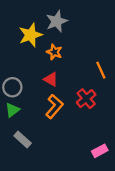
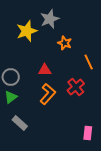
orange star: (54, 52) -> (65, 43), moved
red triangle: (51, 79) -> (45, 70), turned -32
pink rectangle: (100, 151) -> (88, 133), turned -56

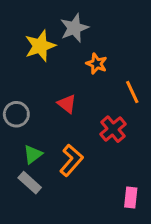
red triangle: (45, 70) -> (67, 104), turned 40
orange L-shape: (48, 94) -> (71, 160), moved
green triangle: (11, 97) -> (33, 154), moved

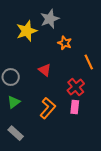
green triangle: (33, 154) -> (14, 102), moved
gray rectangle: (30, 183) -> (16, 133), moved
pink rectangle: (131, 197) -> (75, 107), moved

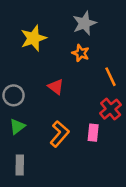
gray star: (50, 19) -> (84, 23), moved
red cross: (76, 87) -> (111, 109), moved
gray rectangle: (16, 133) -> (20, 165), turned 49

